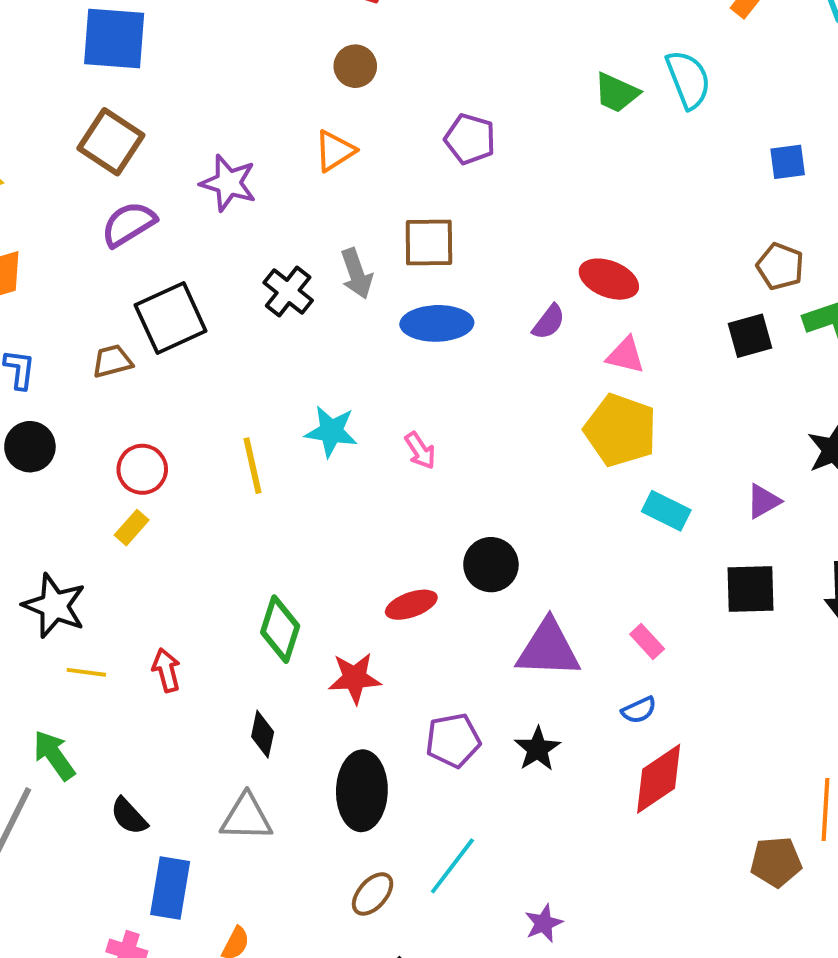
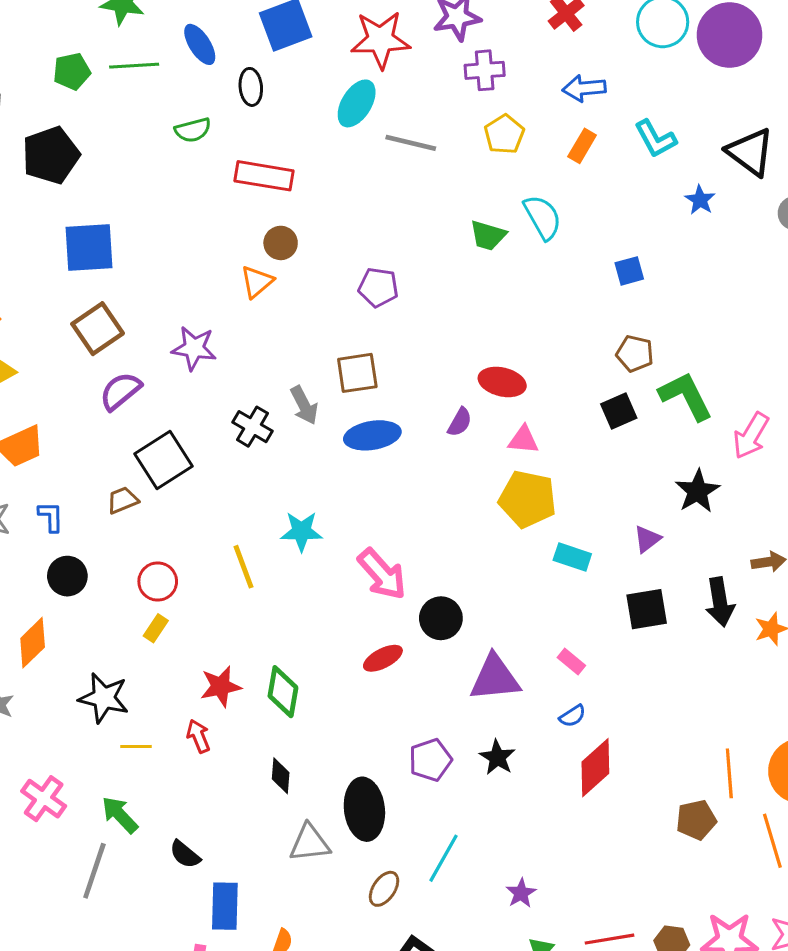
brown square: (111, 142) -> (98, 329), turned 30
orange triangle: (335, 151) -> (257, 282), moved
pink arrow: (420, 450) -> (382, 574), moved, size x1.8
red star: (355, 678) -> (221, 686), moved
gray triangle: (246, 818) -> (310, 843), moved

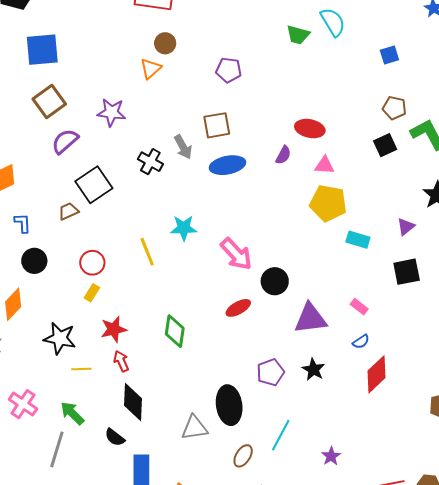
red star: (221, 686) -> (114, 329), moved
black diamond: (281, 776) -> (133, 402), moved, size x1.6

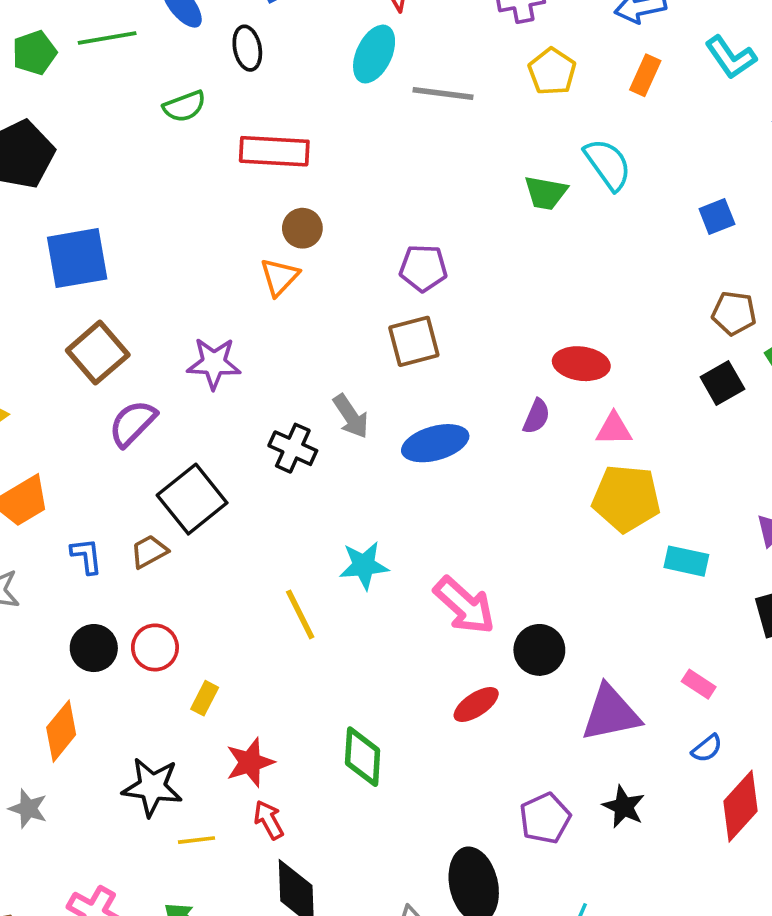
brown square: (217, 125) -> (414, 341), moved
blue L-shape: (23, 223) -> (86, 556), moved
red circle: (92, 263) -> (155, 647), moved

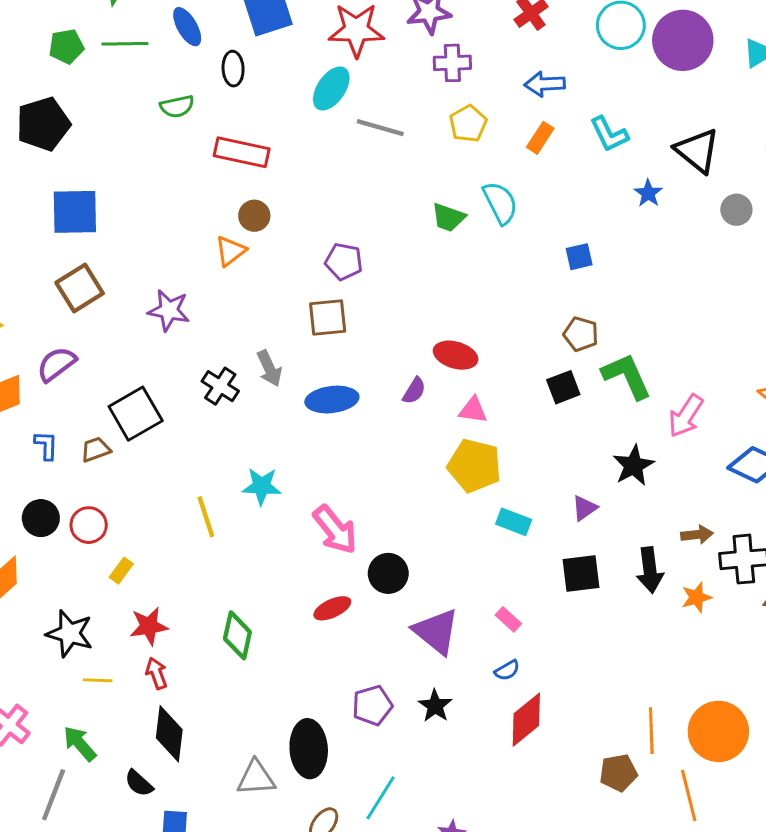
purple semicircle: (133, 423) -> (56, 364), moved
purple triangle: (611, 713) -> (436, 631), turned 42

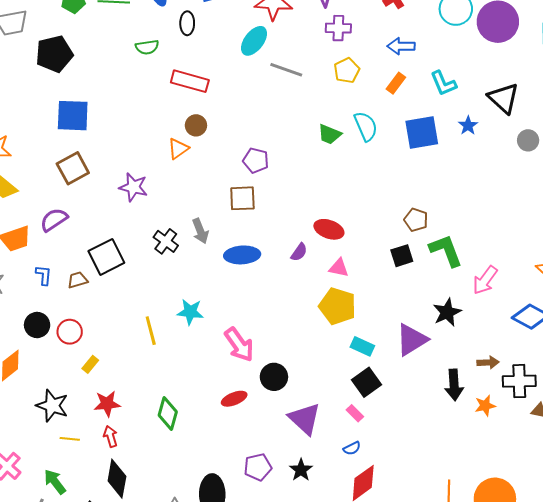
blue square: (579, 257) -> (422, 132), moved, size x1.8
purple triangle: (584, 508) -> (412, 340), size x1.8
black square: (581, 574) -> (366, 382), moved, turned -32

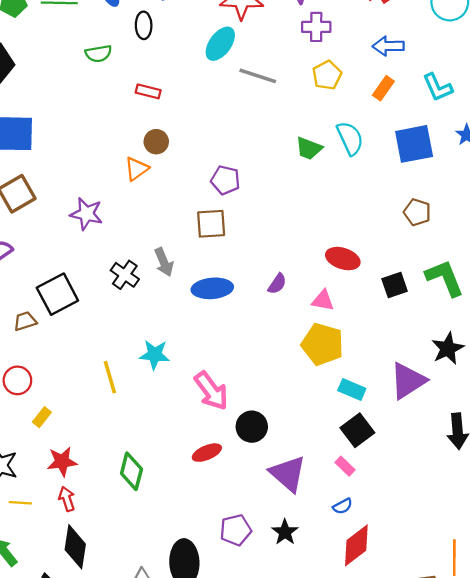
red rectangle: (190, 81) -> (148, 91), size x0.6
brown pentagon: (416, 220) -> (417, 212), moved
red ellipse: (329, 229) -> (343, 259), moved

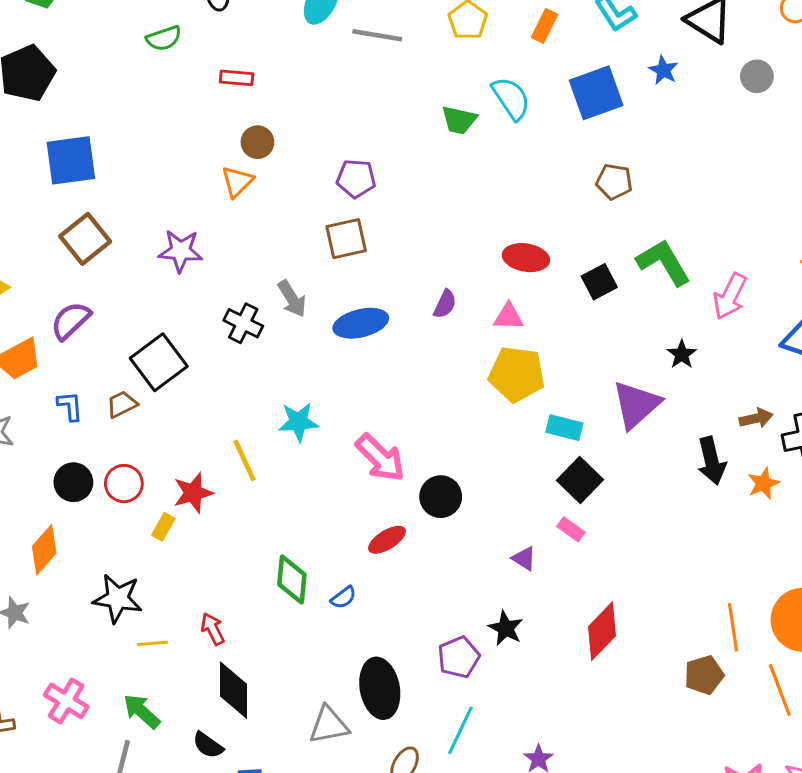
black star: (448, 349) -> (682, 354), size x0.7
red star: (62, 462) -> (193, 493), moved
purple triangle: (288, 474) -> (524, 558), moved, size x0.5
blue semicircle: (343, 506) -> (343, 598), moved
purple pentagon: (236, 530) -> (459, 657), moved

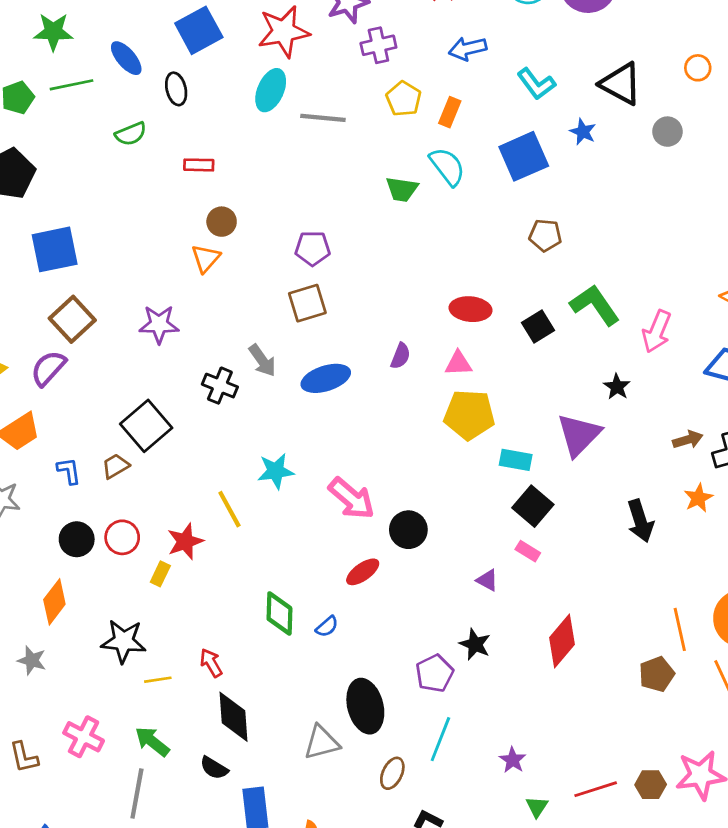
orange rectangle: (545, 26) -> (450, 112), moved
purple semicircle: (71, 321) -> (48, 368), moved
black arrow: (712, 461) -> (640, 521), moved

